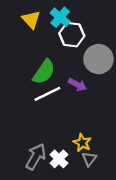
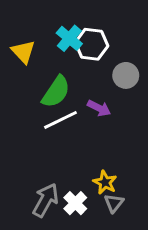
cyan cross: (60, 17) -> (69, 38), moved
yellow triangle: (31, 20) -> (23, 52), moved
gray circle: (98, 59) -> (126, 75), size x0.7

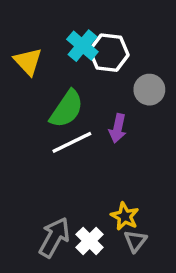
purple arrow: (99, 108) -> (118, 128), turned 75

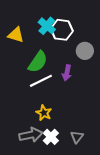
yellow triangle: (28, 61) -> (16, 35), turned -30
yellow star: (125, 216) -> (44, 113), moved
gray arrow: (54, 237) -> (31, 135), turned 50

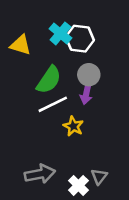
gray circle: (85, 51) -> (89, 75), moved
yellow star: (44, 113) -> (73, 126), moved
white cross: (51, 137) -> (78, 185), moved

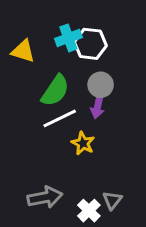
cyan cross: (60, 33) -> (68, 38), turned 30

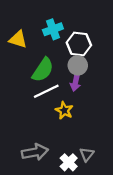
white hexagon: (90, 44) -> (79, 44), moved

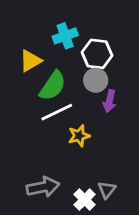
yellow triangle: (18, 39) -> (30, 61), moved, turned -48
purple arrow: (75, 82) -> (110, 101), moved
yellow star: (64, 110) -> (79, 136), turned 30

